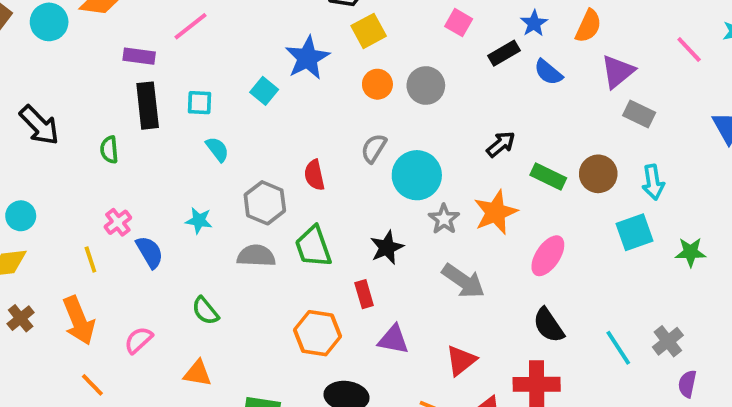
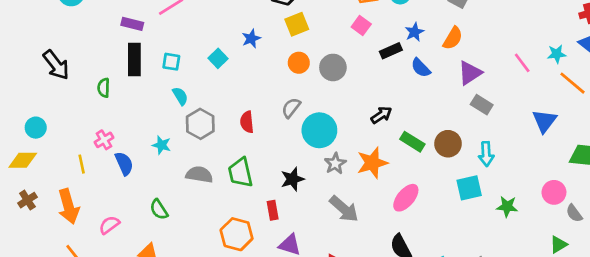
blue star: (307, 58) -> (251, 38), size x0.6
gray hexagon: (265, 203) -> (200, 124), moved

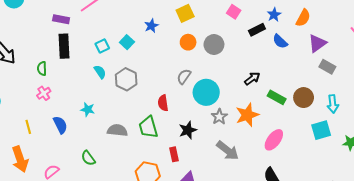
cyan square: (171, 62) -> (102, 46), moved, turned -32
red semicircle: (247, 122) -> (163, 103), moved
gray hexagon: (200, 124) -> (126, 79), moved
pink cross: (104, 140) -> (44, 93), moved

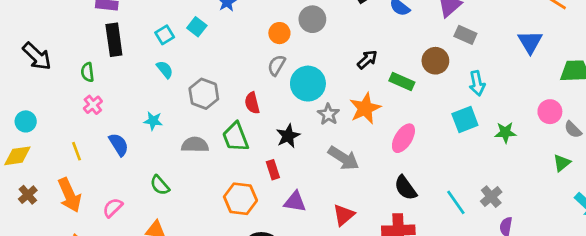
orange circle: (188, 42) -> (279, 33), moved
gray hexagon: (126, 79) -> (204, 94), moved
brown circle: (304, 98) -> (435, 61), moved

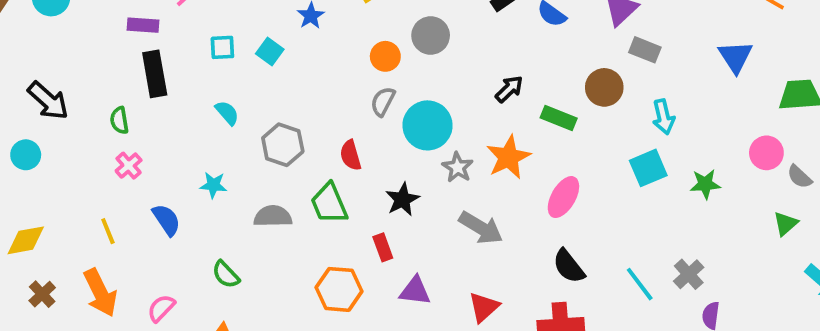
cyan square: (165, 35) -> (222, 47), moved, turned 30
cyan circle: (26, 121) -> (26, 155), moved

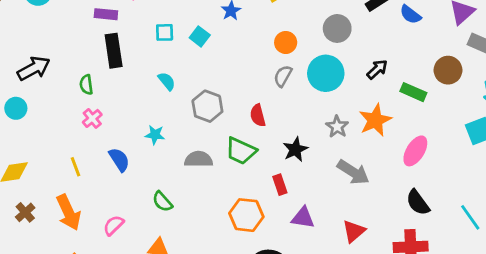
gray circle: (431, 35) -> (337, 28), moved
black arrow: (48, 101) -> (34, 68), turned -72
cyan circle: (428, 125) -> (326, 73), moved
green trapezoid: (329, 203) -> (241, 151), turned -44

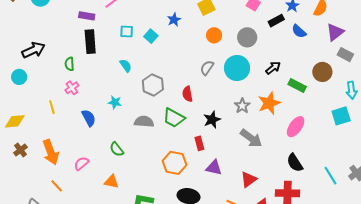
orange circle: (286, 42) -> (214, 35), moved
yellow line: (75, 167) -> (52, 107), moved

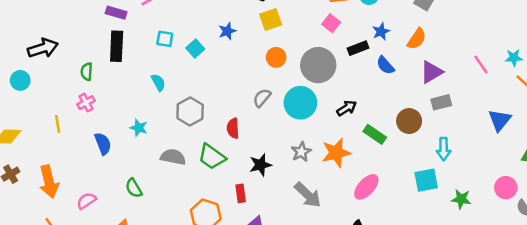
gray circle: (247, 37) -> (318, 65), size x1.4
gray rectangle: (345, 55) -> (441, 102), turned -49

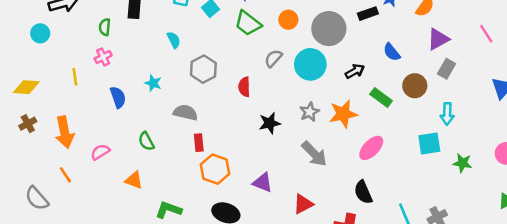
blue semicircle: (385, 65) -> (392, 52), moved
gray rectangle: (441, 102) -> (446, 69), turned -48
green trapezoid: (212, 157) -> (248, 23), moved
red rectangle: (241, 193) -> (199, 143), moved

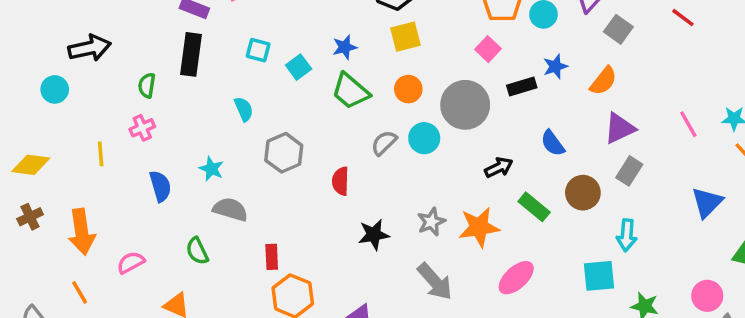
cyan circle: (310, 64) -> (424, 138), moved, size x0.7
gray semicircle: (185, 112) -> (230, 209), moved

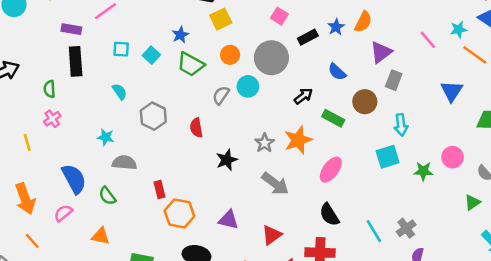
blue star: (555, 66) -> (336, 27), moved
blue semicircle: (160, 186) -> (74, 179), moved, size x1.4
pink circle: (707, 296) -> (453, 157), moved

